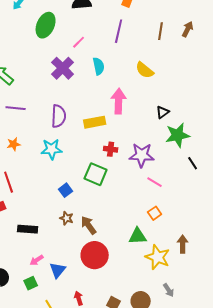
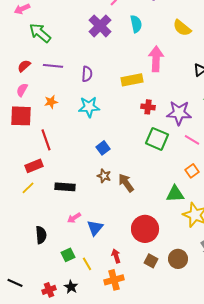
purple semicircle: (59, 116) -> (87, 74), moved, size x0.7
green square: (96, 174) -> (157, 139), moved
red circle: (95, 255) -> (145, 229), moved
green square: (31, 283) -> (68, 255), moved

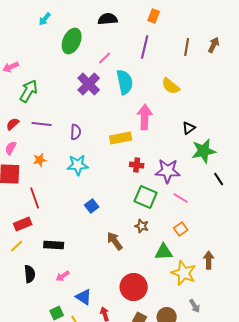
cyan semicircle: (136, 24) -> (125, 82), size x1.4
green arrow: (40, 33) -> (29, 91), turned 80
brown star: (104, 176) -> (142, 226), moved
blue triangle: (95, 228) -> (84, 297), moved, turned -36
black semicircle: (41, 235) -> (30, 274), moved

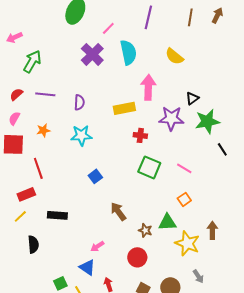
purple star: (168, 171) -> (171, 118), moved
brown star: (142, 226) -> (145, 230), moved
pink arrow: (63, 276) -> (97, 246), moved
red circle: (134, 287) -> (137, 257), size x0.7

